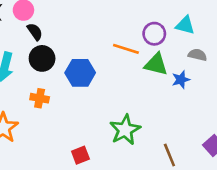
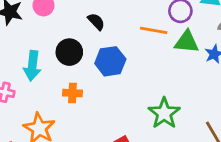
black semicircle: (35, 32) -> (96, 22), moved

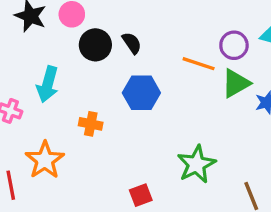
green triangle: (187, 42) -> (236, 83), turned -44
black circle: (69, 52) -> (95, 45), moved

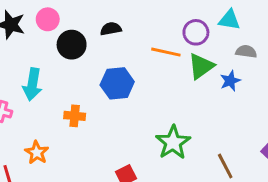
black semicircle: (132, 43) -> (111, 29), moved, turned -60
orange star: (45, 160) -> (37, 153), size x0.7

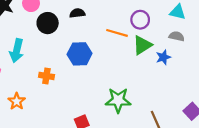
cyan triangle: (229, 20) -> (178, 12), moved
green star: (173, 142) -> (118, 100), turned 30

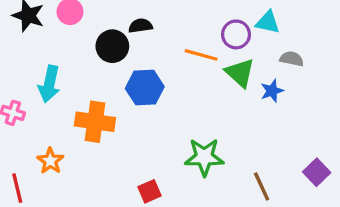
cyan triangle: (178, 12) -> (268, 22), moved
black circle: (48, 23) -> (112, 46), moved
green triangle: (142, 45) -> (240, 73), turned -45
orange cross: (46, 76) -> (95, 122), size x1.6

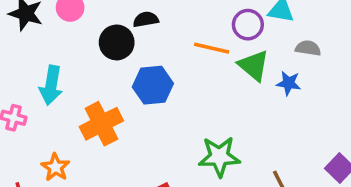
blue star: (272, 91) -> (289, 83), turned 30
orange cross: (95, 122) -> (101, 124), turned -33

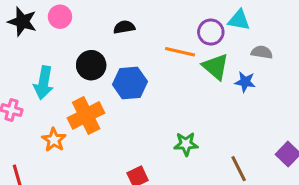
black circle: (117, 42) -> (91, 65), moved
green star: (219, 157) -> (186, 144), size x0.7
orange star: (56, 167) -> (54, 140), moved

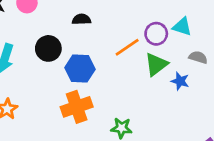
orange line: (180, 52) -> (127, 47), turned -55
green triangle: (216, 67) -> (156, 64), turned 35
orange cross: (86, 115) -> (77, 107), moved

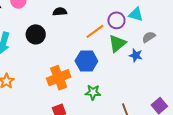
gray semicircle: (198, 57) -> (149, 37), turned -48
blue hexagon: (80, 68) -> (86, 61), moved

